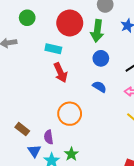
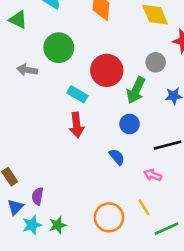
green circle: (27, 18) -> (59, 48), size x1.5
orange circle: (70, 114) -> (109, 217), moved

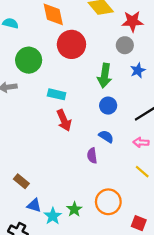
gray circle: (156, 62) -> (125, 45), moved
red circle: (107, 70) -> (71, 44), moved
purple semicircle: (38, 196) -> (92, 156), moved
blue triangle: (15, 207) -> (34, 205), turned -40
orange circle: (109, 217) -> (108, 202), moved

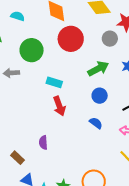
gray circle: (125, 45) -> (110, 39), moved
green arrow: (105, 76) -> (98, 69), turned -130
purple semicircle: (92, 156) -> (43, 142), moved

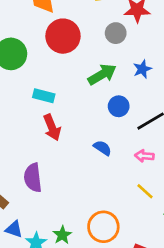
blue circle: (100, 96) -> (119, 106), moved
purple semicircle: (43, 142) -> (33, 178), size x1.5

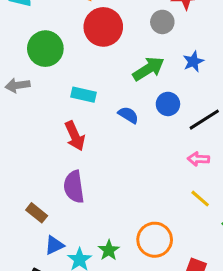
red arrow: (52, 127) -> (75, 136), moved
blue semicircle: (102, 148) -> (128, 115), moved
blue triangle: (14, 229) -> (54, 245), turned -42

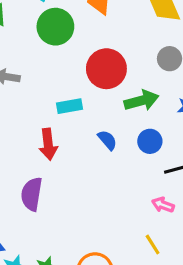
red circle: (103, 27) -> (106, 69), moved
green circle: (45, 49) -> (55, 27), moved
cyan rectangle: (84, 95) -> (69, 106), turned -40

